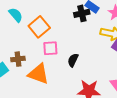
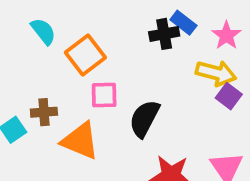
black semicircle: (73, 60) -> (144, 119), size x1.5

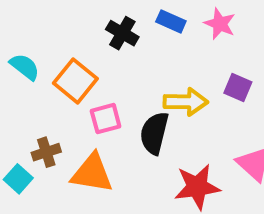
black cross: (164, 34) -> (122, 33), moved, turned -36
yellow arrow: (216, 73) -> (186, 102), moved

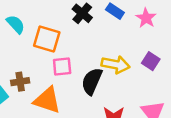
orange square: (75, 81) -> (47, 39), turned -32

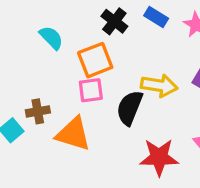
cyan semicircle: (16, 24) -> (51, 38), moved
orange square: (47, 39) -> (95, 60), moved, turned -36

